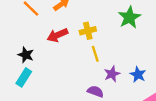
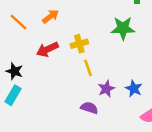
green star: (129, 17) -> (123, 28), turned 30

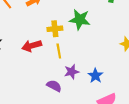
green star: (123, 28) -> (80, 20), moved
red arrow: (47, 49) -> (32, 46), moved

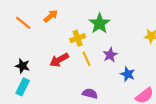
green star: (80, 20) -> (100, 23), turned -30
purple star: (72, 72) -> (110, 55), moved

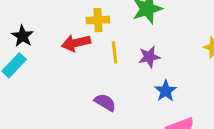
yellow cross: (78, 38) -> (98, 20), moved

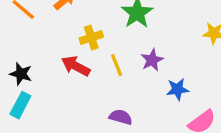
red arrow: (76, 43) -> (76, 66), turned 56
blue star: (166, 91) -> (178, 89), turned -30

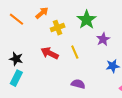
yellow cross: (91, 38) -> (58, 28), moved
purple star: (152, 60) -> (103, 39), moved

